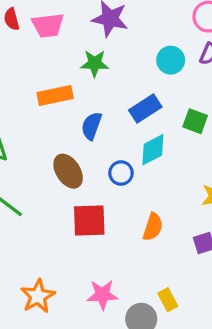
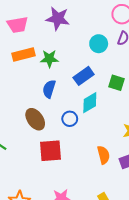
green star: (95, 63) -> (49, 59), moved
orange rectangle: (55, 95) -> (24, 55), moved
orange semicircle: (153, 227) -> (103, 155), moved, turned -30

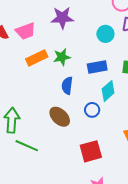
blue rectangle: (84, 76) -> (97, 67), turned 36
red square: (50, 151) -> (91, 151), moved

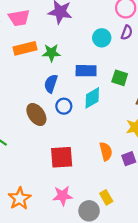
blue circle: (92, 110) -> (64, 106), moved

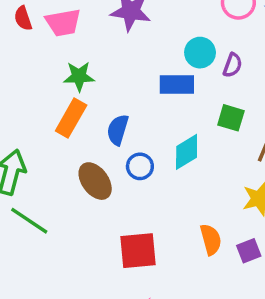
purple semicircle: (127, 33) -> (233, 65), moved
orange rectangle: (25, 48) -> (71, 118), moved, turned -45
green star: (51, 53) -> (79, 76), moved
blue rectangle: (86, 71) -> (177, 84), moved

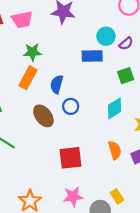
purple semicircle: (233, 65) -> (126, 44), turned 32
green square: (231, 118) -> (126, 76), turned -35
cyan diamond: (187, 152) -> (115, 108), moved

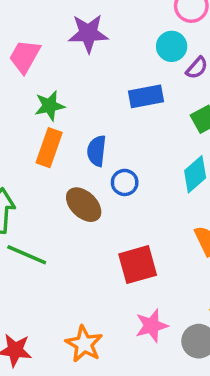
pink trapezoid: (22, 20) -> (25, 56), turned 140
cyan circle: (106, 36) -> (172, 46), moved

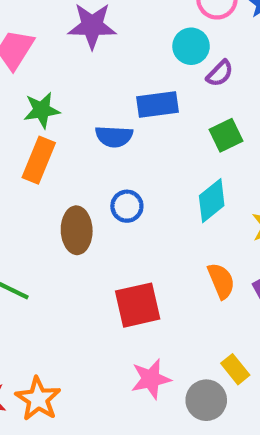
blue semicircle: (97, 151) -> (114, 136), moved, turned -96
brown ellipse: (84, 205) -> (77, 230), turned 42
orange star: (84, 344) -> (38, 399), moved

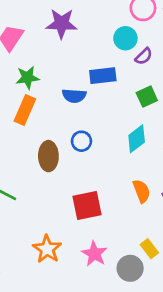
pink star: (151, 379) -> (94, 254), turned -30
orange star: (38, 399) -> (47, 249), moved

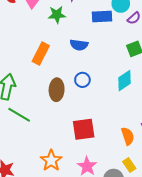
blue rectangle: (103, 76) -> (102, 17), moved
green star: (27, 78) -> (57, 15), moved
orange semicircle: (142, 191) -> (128, 136), moved

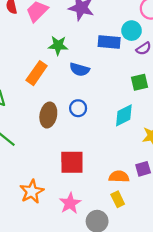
green star: (57, 15) -> (58, 45), moved
orange semicircle: (128, 136) -> (119, 177), turned -78
yellow rectangle: (129, 165) -> (118, 199), moved

